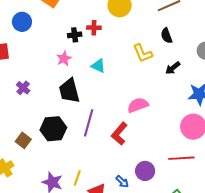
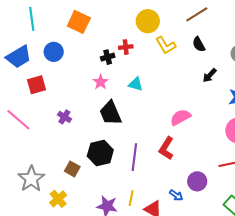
yellow L-shape: (143, 53) -> (166, 45), moved
purple line: (89, 123) -> (134, 157), moved

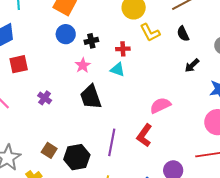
red cross: (126, 47) -> (123, 49), moved
blue circle: (54, 52) -> (66, 34), moved
black hexagon: (100, 153) -> (77, 157), moved

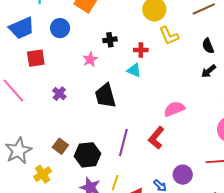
blue circle: (66, 34) -> (60, 28), moved
black semicircle: (183, 34) -> (208, 46), moved
pink star: (83, 65) -> (90, 59), moved

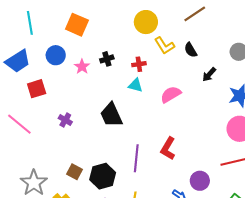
black semicircle: (208, 46) -> (191, 50), moved
pink star: (90, 59) -> (82, 67), moved
pink semicircle: (174, 109) -> (171, 94), moved

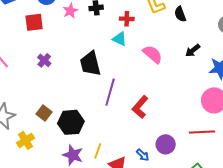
black arrow: (209, 74) -> (193, 50), moved
red square: (37, 89) -> (34, 22), moved
pink semicircle: (171, 94) -> (153, 54), turned 60
purple line: (136, 158) -> (110, 92), moved

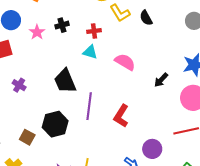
black arrow: (193, 50) -> (161, 80), moved
black hexagon: (71, 122) -> (55, 124), moved

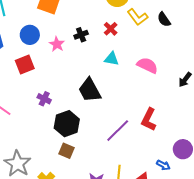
red cross: (94, 31) -> (111, 29), moved, turned -32
purple line: (89, 106) -> (118, 131), moved, turned 44
black hexagon: (55, 124) -> (67, 124), moved
brown square: (27, 137) -> (66, 151), moved

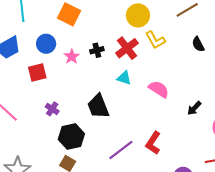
black semicircle: (164, 19) -> (198, 44), moved
red cross: (111, 29) -> (127, 48), size x1.6

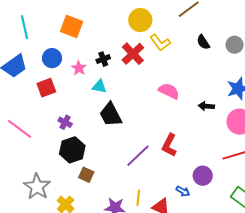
cyan triangle: (124, 78) -> (99, 86), moved
black arrow: (194, 108) -> (206, 106), turned 56
black hexagon: (71, 137) -> (72, 150), moved

